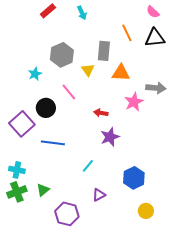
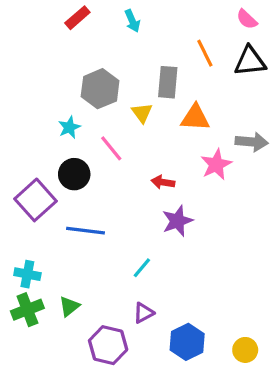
cyan star: (35, 74) -> (69, 127), moved
blue hexagon: (134, 178) -> (187, 342), moved
purple triangle: (99, 195) -> (144, 313), moved
yellow circle: (146, 211) -> (245, 350), moved

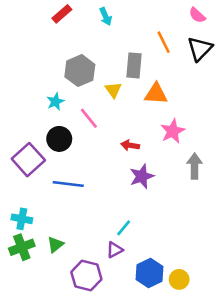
black triangle: (250, 61) -> (200, 49), turned -40
gray arrow: (252, 142) -> (195, 166), moved, turned -95
cyan line: (142, 268) -> (124, 228), moved
yellow circle: (245, 350) -> (179, 279), moved

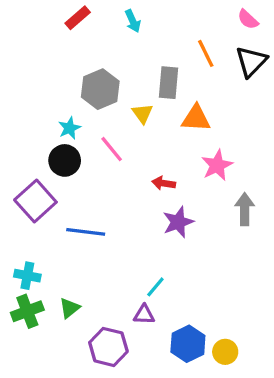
black circle: (59, 139) -> (65, 160), moved
purple triangle: (115, 250) -> (144, 315), turned 30

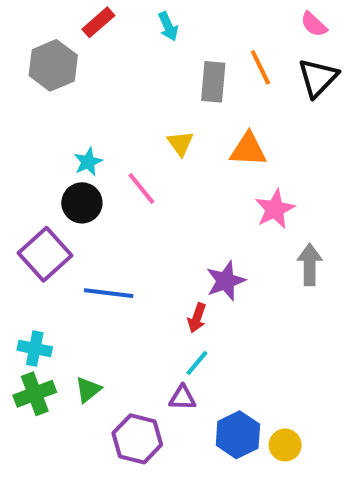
gray rectangle: (168, 83) -> (213, 82), moved
gray hexagon: (100, 89) -> (53, 65), moved
red arrow: (164, 183) -> (197, 318), moved, turned -80

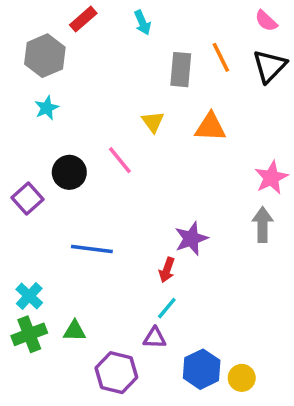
cyan star: (88, 162) -> (47, 108), moved
pink star: (275, 209) -> (271, 178), moved
purple square: (45, 254) -> (27, 198), moved, size x0.7
cyan cross: (35, 349) -> (29, 296), turned 32
green triangle: (88, 390) -> (75, 331), turned 40

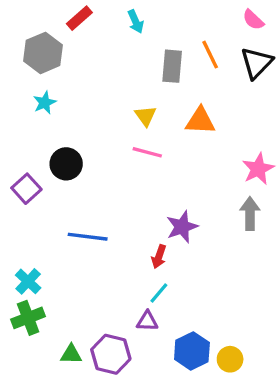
pink line: (120, 160) -> (147, 152), moved, turned -36
green triangle: (75, 331) -> (71, 354), moved

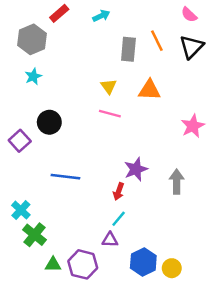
cyan arrow: (136, 21) -> (101, 16), turned -91
gray arrow: (250, 214) -> (177, 182), moved
green cross: (28, 318) -> (34, 235), moved, turned -30

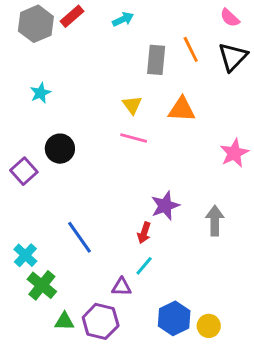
gray hexagon: (32, 39) -> (36, 24), moved
blue line: (65, 177) -> (79, 237), moved, turned 48
purple triangle: (110, 240) -> (122, 287), moved

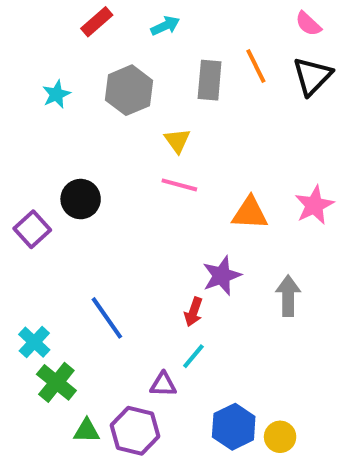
gray hexagon: (36, 24) -> (129, 90), moved
cyan star: (40, 93) -> (56, 94), moved
orange triangle: (182, 109) -> (250, 213), moved

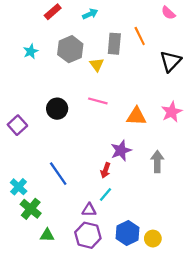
black triangle: (312, 76) -> (170, 61), moved
yellow triangle: (177, 141) -> (97, 65), moved
black circle: (81, 199) -> (57, 109), moved
purple hexagon: (135, 431) -> (88, 235), moved

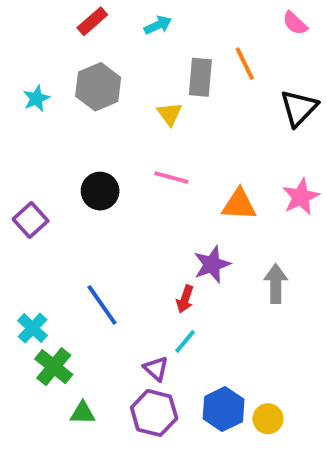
gray hexagon: (70, 49) -> (98, 87), moved
cyan star: (31, 51) -> (36, 98), moved
purple triangle: (89, 210) -> (156, 369), turned 40

